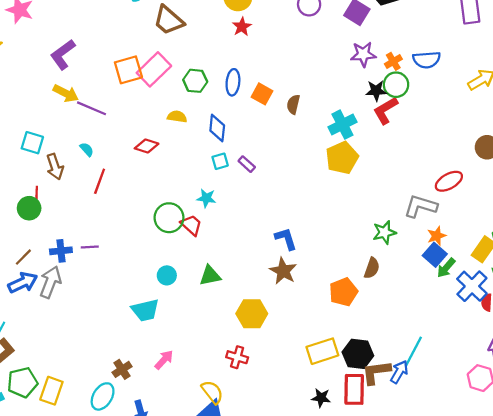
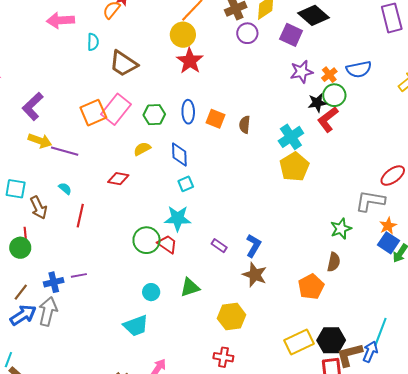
red star: (242, 27) -> (190, 61), size x1.5
yellow semicircle: (177, 117) -> (142, 149), turned -30
purple rectangle: (247, 164) -> (219, 246), moved
cyan star: (206, 198) -> (178, 218), size x1.5
blue L-shape: (286, 239) -> (253, 246), turned 55

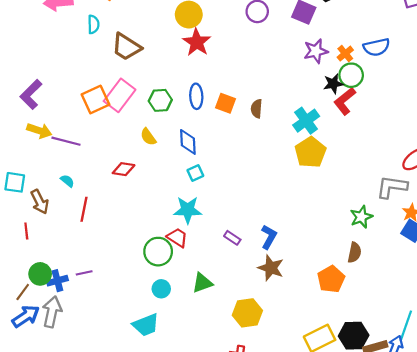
yellow semicircle: (142, 149) -> (148, 137), turned -96
green circle: (147, 240) -> (158, 252), moved
green circle: (20, 248) -> (40, 274), moved

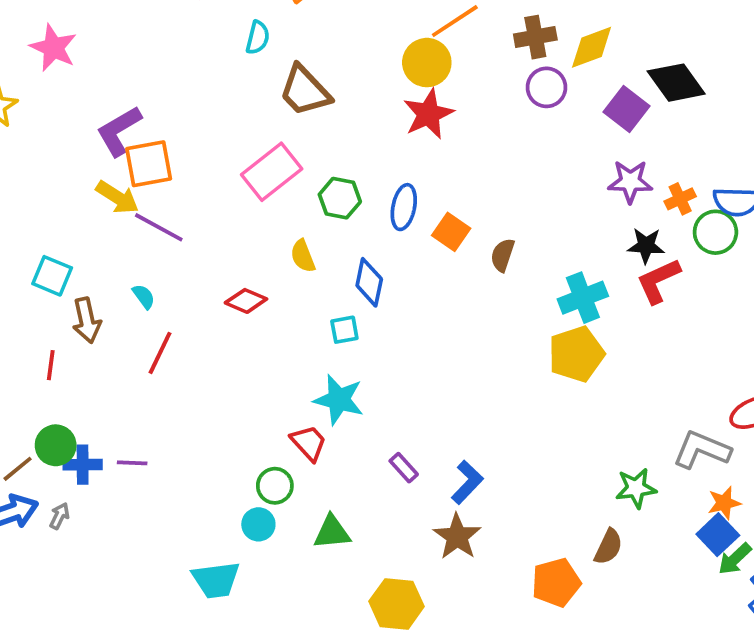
green circle: (351, 75) -> (715, 232), moved
orange square: (95, 99) -> (149, 164), moved
cyan square: (195, 173) -> (344, 330), moved
green circle: (158, 252) -> (275, 486), moved, size x0.7
gray arrow: (52, 312) -> (59, 516), size x0.5

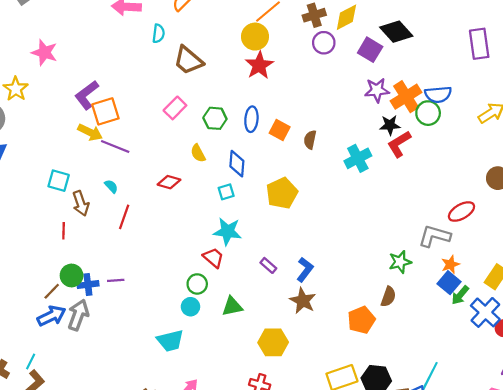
pink rectangle: (272, 172) -> (175, 108), size x0.7
orange cross: (680, 199) -> (406, 97), size x1.8
yellow pentagon: (576, 354) -> (282, 193), moved
gray arrow: (59, 516) -> (78, 315), size x2.0

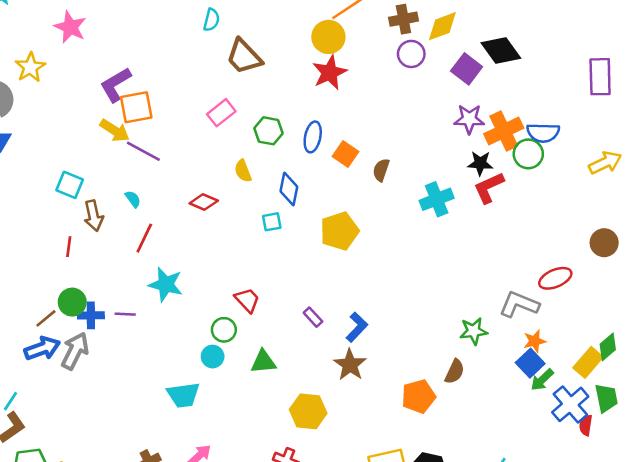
cyan star: (228, 231) -> (166, 284), moved

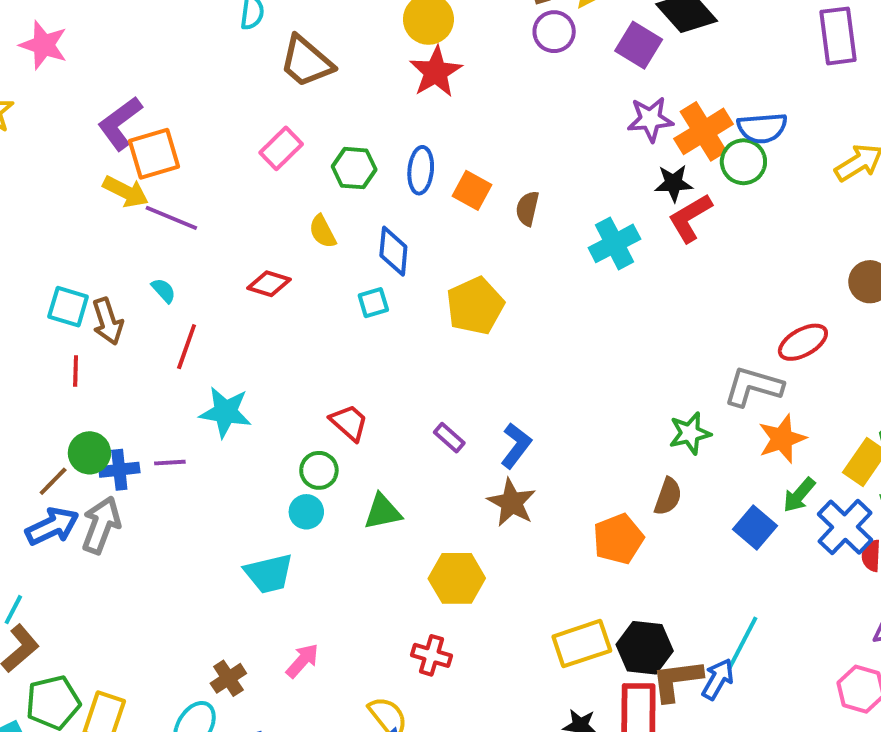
cyan square: (70, 185) -> (68, 307), moved
orange star: (535, 341) -> (782, 439), size x1.4
blue square: (530, 363) -> (755, 527), moved

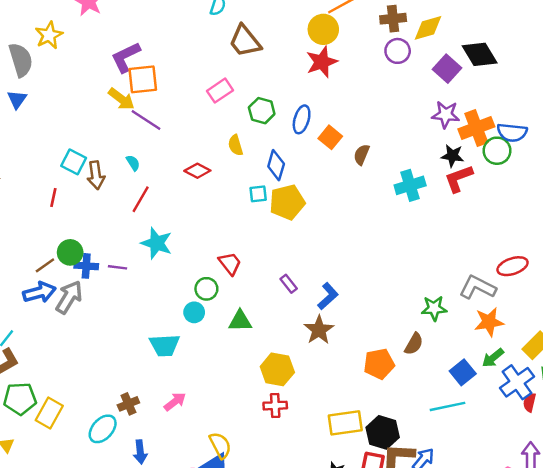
yellow pentagon: (475, 306) -> (287, 202), moved
red line: (76, 371) -> (53, 197), moved
cyan line: (742, 643) -> (448, 406), moved, turned 40
red cross: (431, 655) -> (275, 406), moved, turned -30

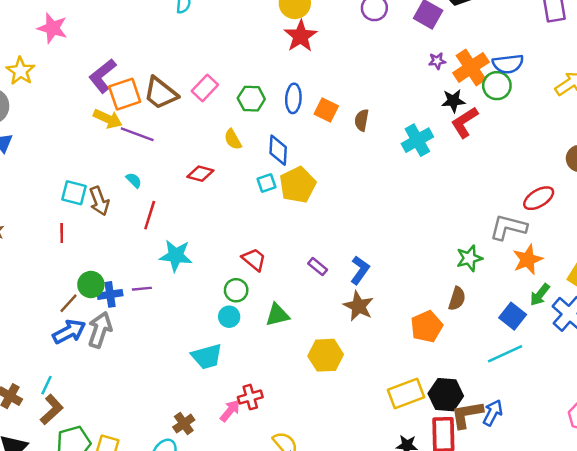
brown trapezoid: (245, 41) -> (161, 93), moved
purple star: (446, 115) -> (437, 61), size x0.6
red cross: (275, 406) -> (250, 397), moved

